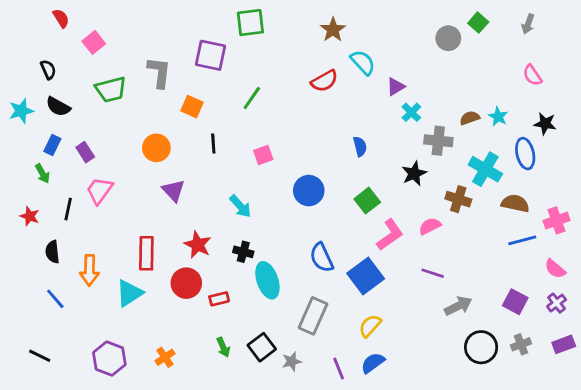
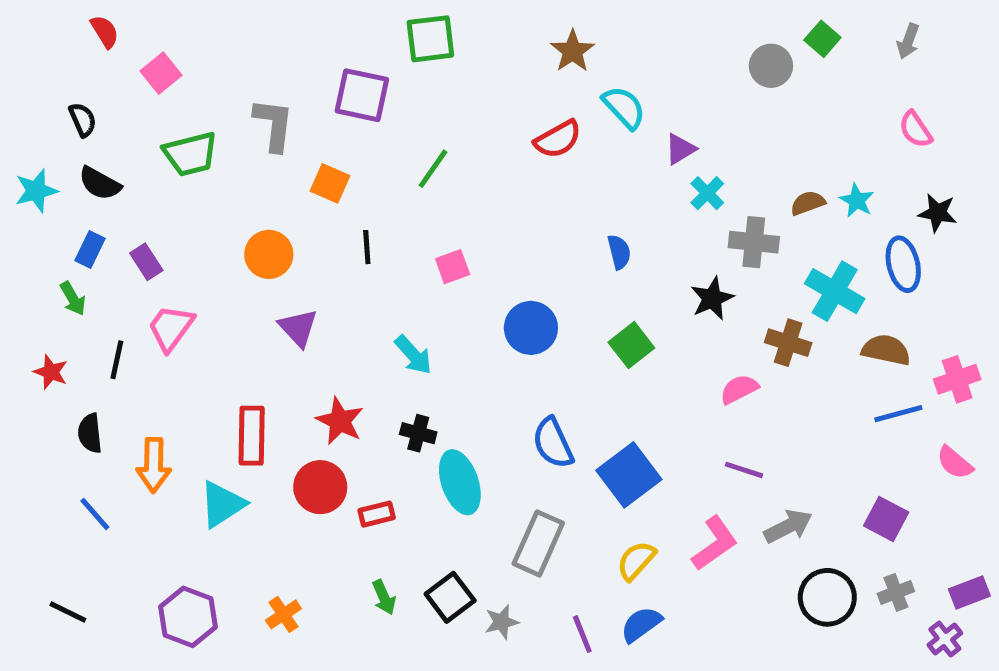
pink L-shape: (390, 235) -> (715, 543), moved
purple cross: (557, 303) -> (945, 639), moved

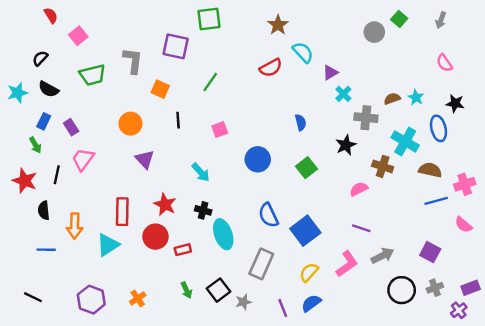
black semicircle: (83, 120) -> (40, 58), turned -112
red star: (51, 372) -> (25, 181), size x1.5
blue line: (95, 514) -> (46, 250), turned -48

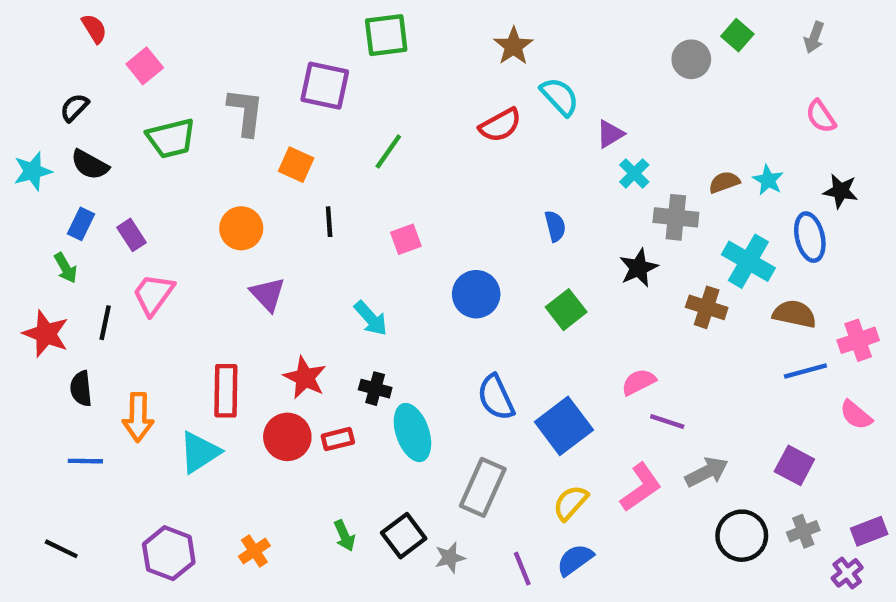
pink semicircle: (359, 189) -> (639, 382), moved
red rectangle: (183, 250) -> (338, 439), moved

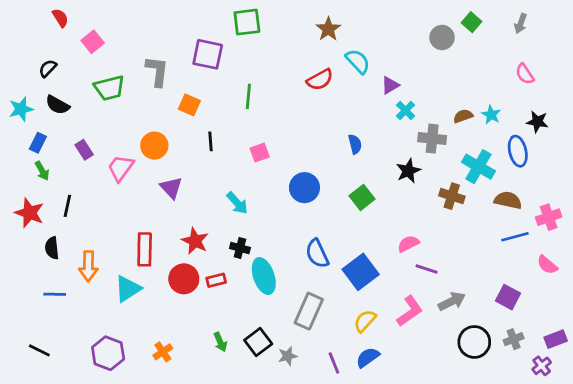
green line: (388, 151) -> (248, 96), turned -30
blue rectangle: (81, 224) -> (38, 143), moved
pink trapezoid: (153, 294) -> (121, 168), moved

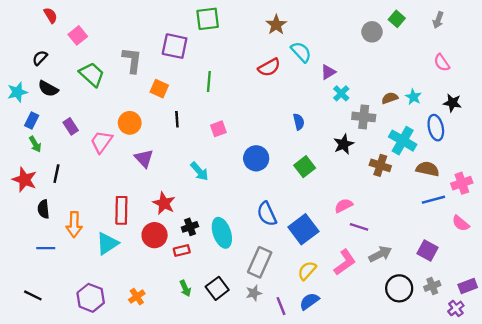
green trapezoid: (109, 88) -> (92, 74), turned -124
black cross: (240, 248) -> (190, 227), moved, turned -35
red rectangle: (216, 280) -> (182, 251), moved
gray star: (288, 356) -> (254, 293), moved

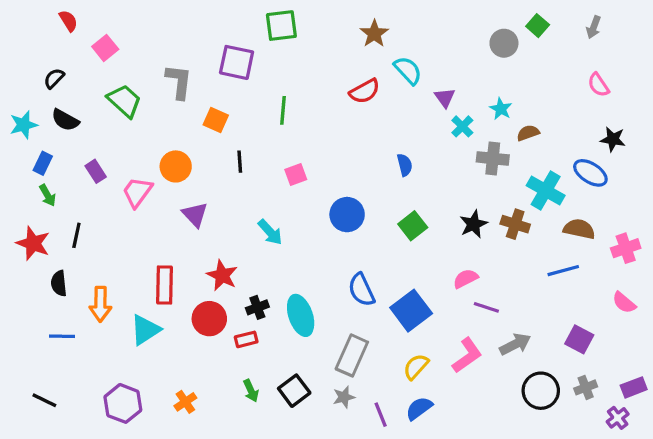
purple triangle: (328, 72) -> (445, 98), turned -35
cyan star: (413, 97) -> (501, 109), moved
blue ellipse: (436, 128) -> (590, 173), turned -45
black star: (344, 144) -> (474, 224), moved
blue line: (433, 200) -> (563, 271), moved

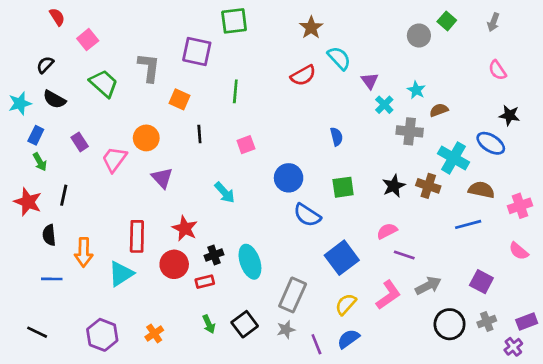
green square: (413, 226) -> (343, 187), turned 30
blue semicircle: (361, 290) -> (307, 215), moved, turned -32

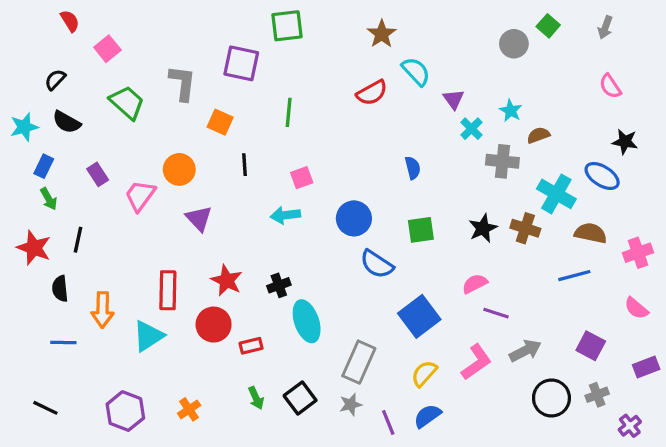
cyan arrow: (225, 192) -> (285, 215), moved, turned 125
black cross: (214, 255) -> (279, 285), moved
purple rectangle: (527, 322) -> (646, 367), moved

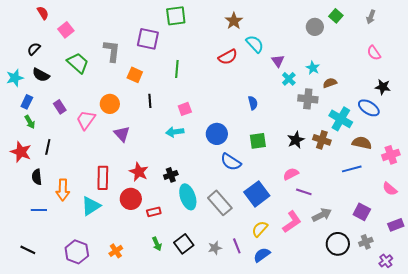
gray rectangle: (359, 362) -> (220, 203), moved, turned -65
purple line: (388, 422) -> (237, 246), moved

